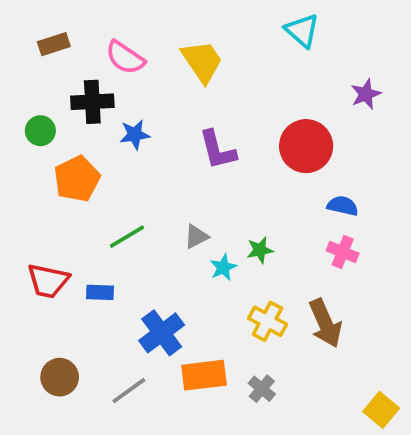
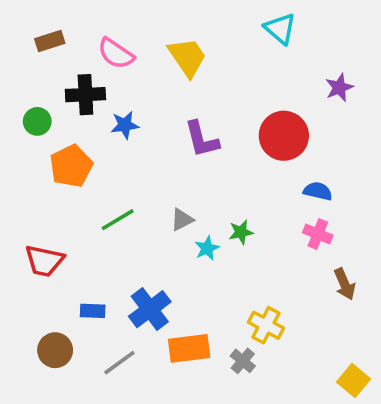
blue rectangle: (100, 292) -> (93, 311), moved
yellow cross: (268, 321) -> (266, 325), moved
brown arrow: (325, 323) -> (345, 284), moved, size x0.7

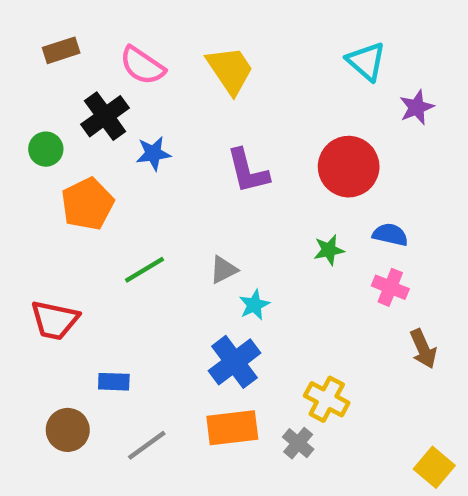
cyan triangle: (280, 28) -> (366, 61), moved
black cross: (85, 95) -> (105, 116), turned -33
green star: (241, 232) -> (329, 250), moved
blue cross: (150, 309) -> (235, 362), moved

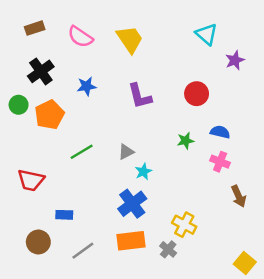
black cross: (105, 116) -> (41, 71), moved
green circle: (46, 149) -> (19, 105), moved
red circle: (349, 167) -> (197, 94), size x0.7

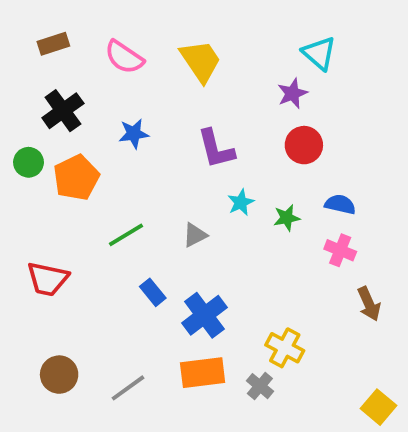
purple star: (235, 60) -> (292, 93), moved
cyan star: (143, 172) -> (241, 202), moved
blue rectangle: (64, 215) -> (153, 292), moved, turned 49

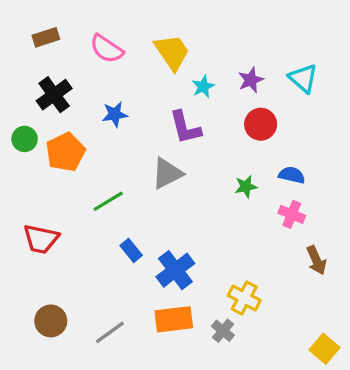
cyan triangle: (319, 53) -> (303, 78), moved
cyan star: (241, 202) -> (203, 86), moved
gray triangle: (195, 235) -> (167, 173), moved, size x1.5

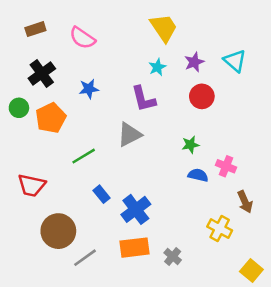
yellow trapezoid: (172, 52) -> (164, 28), moved
blue semicircle: (292, 175) -> (198, 175), moved
yellow cross: (244, 298) -> (220, 229), moved
brown circle: (51, 321) -> (58, 231), moved, size x1.4

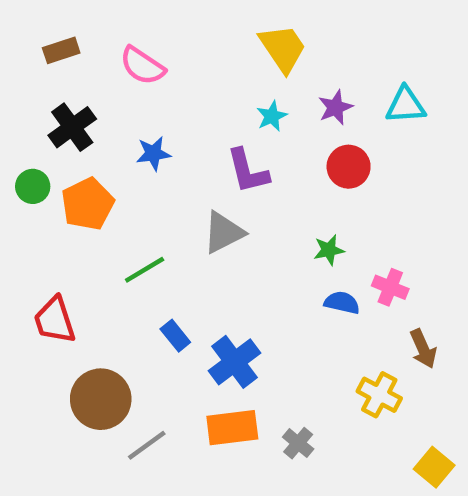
cyan triangle: (235, 61) -> (406, 105), turned -45
red trapezoid: (32, 185) -> (55, 320), turned 60

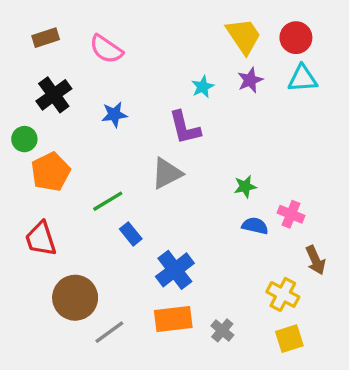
yellow trapezoid: (283, 48) -> (244, 36), moved
red circle: (349, 167) -> (296, 38), moved
orange pentagon: (88, 204) -> (51, 172), moved
blue rectangle: (175, 336) -> (131, 234), moved
yellow square: (434, 467) -> (289, 339), moved, turned 32

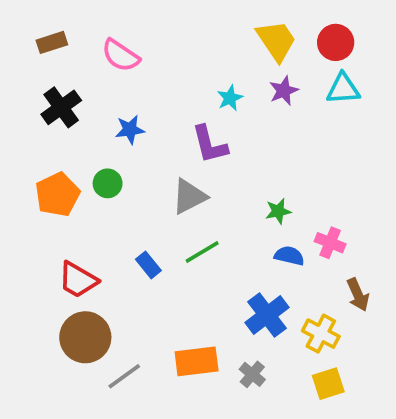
green circle: (24, 139) -> (108, 183), moved
green line: (108, 201) -> (202, 252), moved
red trapezoid: (41, 239) -> (78, 280), moved, turned -42
blue cross: (175, 270) -> (267, 315), moved

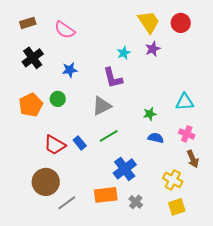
cyan triangle: (343, 89) -> (185, 102), moved
pink cross: (330, 243) -> (187, 134), moved
red trapezoid: (78, 280) -> (55, 145), moved
blue cross: (267, 315) -> (125, 169), moved

